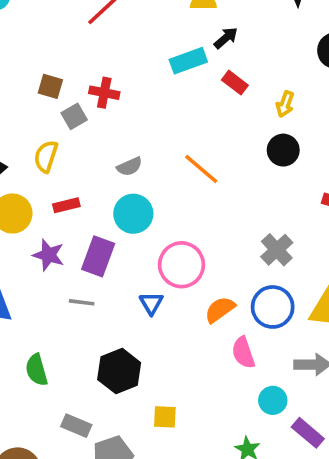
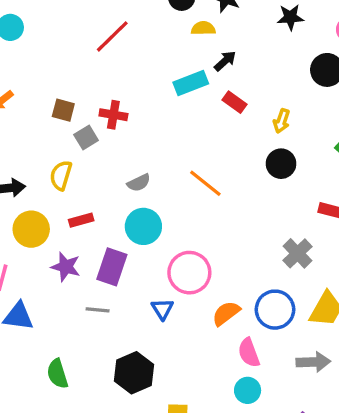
gray cross: (277, 250) -> (298, 253), moved
cyan circle: (273, 400) -> (248, 390), moved

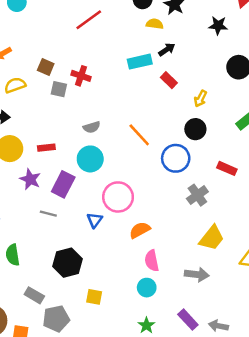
gray square: (86, 138) -> (59, 89), turned 35
yellow semicircle: (61, 175) -> (15, 85), moved, turned 45
blue circle: (275, 310) -> (176, 158), moved

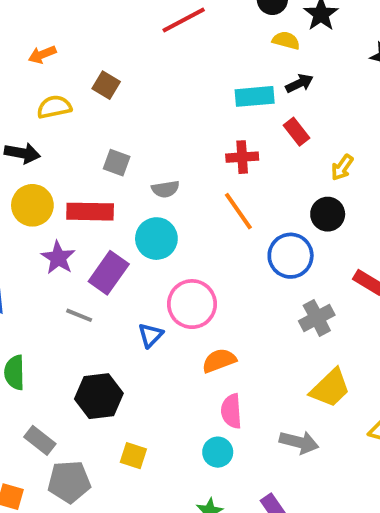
red cross: (81, 76) -> (242, 157), moved, turned -30
gray square: (59, 89) -> (117, 163), moved
red rectangle: (46, 148) -> (90, 212), size x1.6

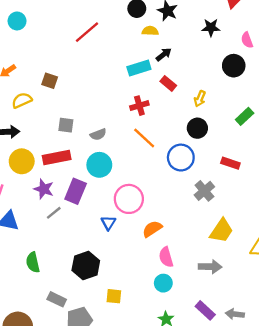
gray line: (79, 315) -> (54, 213), moved, turned -49

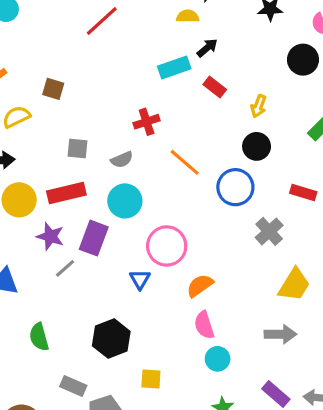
red cross: (139, 106) -> (147, 122), moved
pink semicircle: (166, 257) -> (204, 325), moved

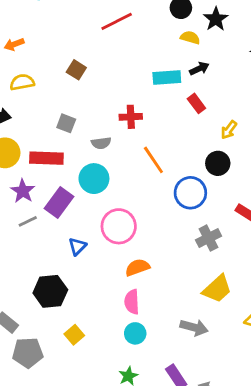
brown square: (53, 89) -> (76, 70), moved
blue triangle: (140, 279) -> (77, 246), moved
yellow square: (151, 379) -> (74, 335), turned 30

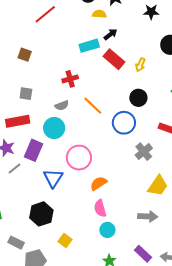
red rectangle: (196, 103) -> (114, 59), size x1.5
yellow arrow: (229, 130) -> (140, 65), moved
gray semicircle: (101, 143) -> (62, 105), moved
blue triangle: (77, 246) -> (53, 178), size x1.5

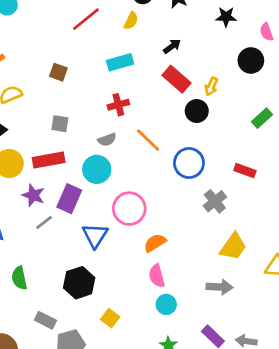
yellow semicircle: (99, 14) -> (131, 21), moved, turned 112
cyan rectangle: (89, 46) -> (120, 62), moved
black circle: (138, 98) -> (197, 111), moved

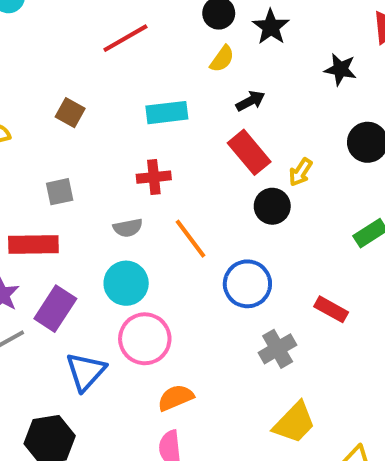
yellow semicircle: (131, 21) -> (222, 59), moved
gray square: (60, 124) -> (60, 192), turned -30
cyan circle: (97, 169) -> (126, 283), moved

